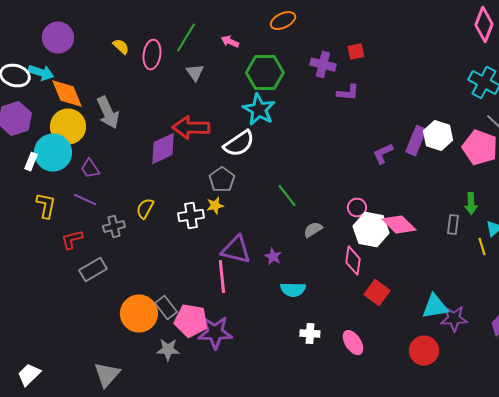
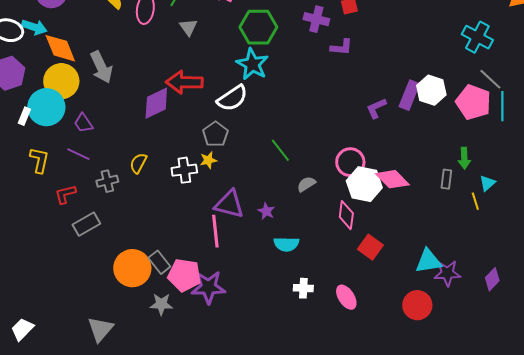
pink circle: (357, 208) -> (350, 162), size x1.5

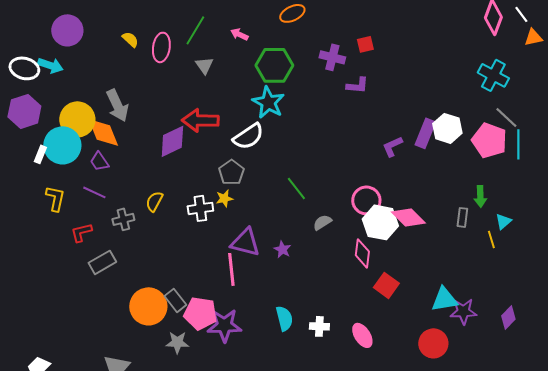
orange diamond: (60, 48) -> (103, 132), moved
cyan semicircle: (286, 244) -> (284, 318), moved, turned -105

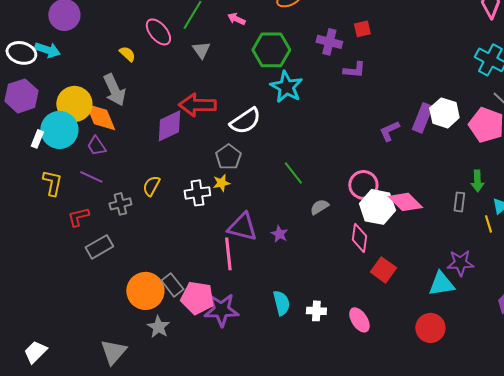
yellow semicircle: (130, 39) -> (127, 54), moved
pink ellipse: (161, 47) -> (158, 32), turned -48
cyan star: (268, 102) -> (286, 87), moved
purple star: (463, 311) -> (460, 263), moved
gray star: (177, 342) -> (158, 327), moved, turned 30

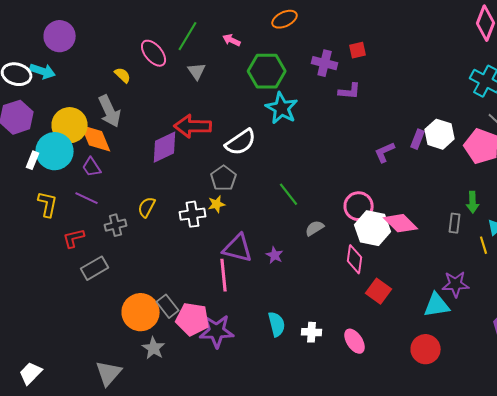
purple rectangle: (422, 118) -> (418, 139), size x0.7

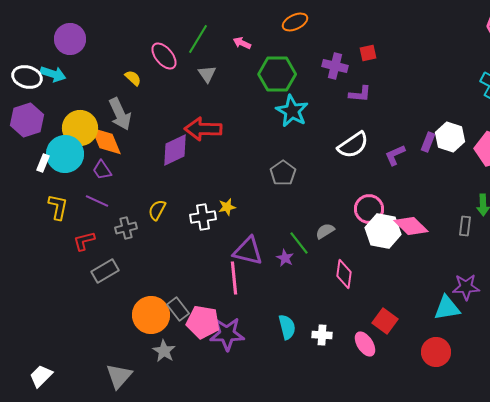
white semicircle: (241, 142) -> (353, 145), moved
gray pentagon: (224, 178) -> (283, 173), moved
green line: (289, 194) -> (299, 243), moved
pink diamond: (355, 259) -> (344, 274), moved
red square: (379, 291) -> (385, 321), moved

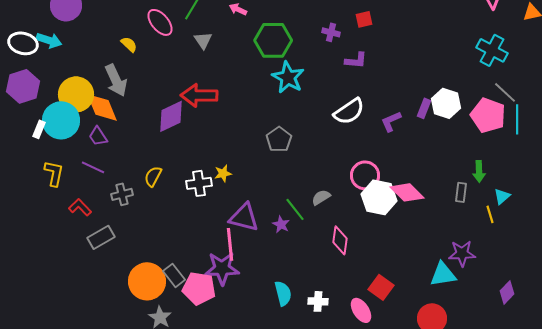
purple cross: (335, 66) -> (331, 32), size x0.7
red L-shape: (84, 241) -> (80, 207), turned 60
purple star: (227, 334) -> (222, 268), moved

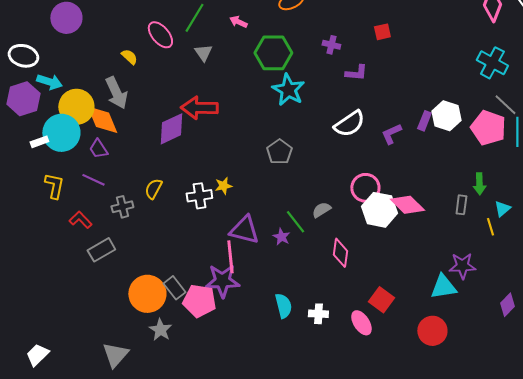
red square: (364, 19) -> (382, 32), moved
cyan arrow: (49, 40) -> (49, 82), moved
white rectangle: (39, 129) -> (39, 142), turned 48

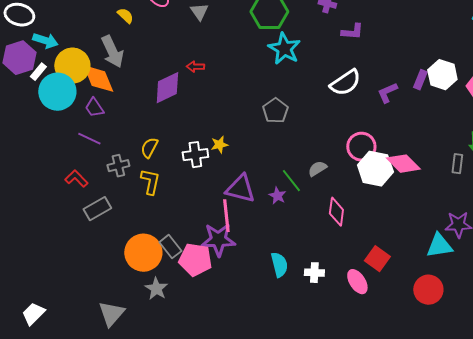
red arrow: (199, 108) -> (195, 67), size x0.5
white rectangle: (39, 142) -> (38, 72), moved, turned -30
yellow L-shape: (54, 186) -> (150, 182), moved

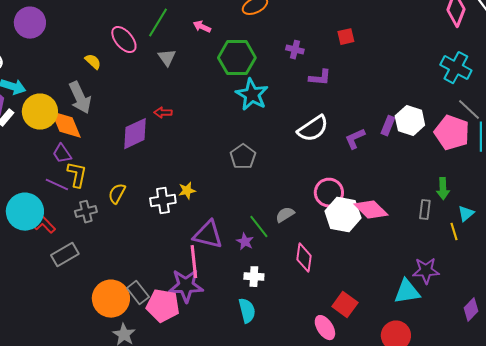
cyan circle: (57, 92) -> (25, 212), moved
yellow L-shape: (150, 182) -> (77, 175), moved
white cross: (314, 273) -> (254, 277), moved

